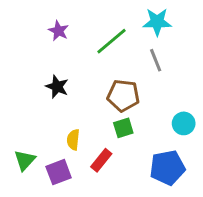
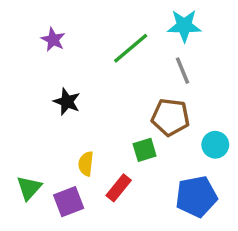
purple star: (59, 31) -> (53, 40), moved
brown pentagon: (123, 95) -> (170, 117), moved

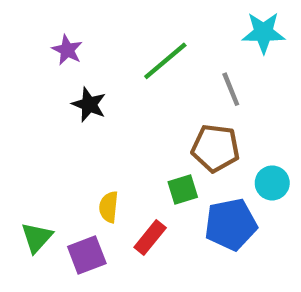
cyan star: (184, 26) -> (263, 33), moved
black star: (67, 102) -> (89, 104), moved
blue pentagon: (196, 196) -> (231, 224), moved

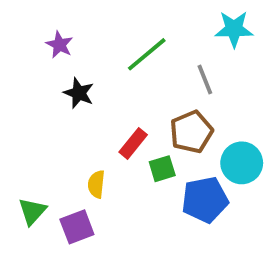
brown pentagon: (216, 148) -> (191, 132), turned -30
cyan circle: (272, 183) -> (242, 163), size x1.4
red rectangle: (150, 237) -> (133, 143), moved

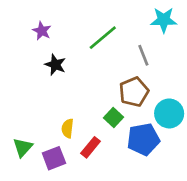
red rectangle: (133, 143) -> (91, 147), moved
green square: (162, 169) -> (114, 118), turned -30

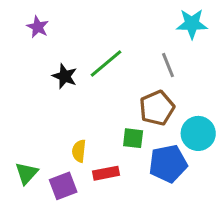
purple star: (42, 31) -> (38, 27), moved
green line: (103, 38) -> (106, 64), moved
green square: (114, 118) -> (133, 138), turned -36
red rectangle: (91, 147) -> (106, 173), turned 40

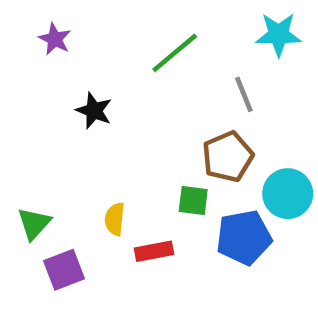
green line: (106, 64) -> (175, 53), moved
green triangle: (27, 173) -> (34, 224), moved
purple square: (63, 186) -> (64, 270), moved

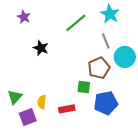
cyan star: (278, 34) -> (110, 14), moved, turned 30
cyan circle: (288, 194) -> (125, 57), moved
yellow semicircle: (115, 219) -> (42, 102), moved

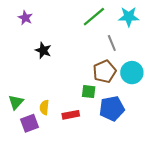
cyan star: (110, 14) -> (129, 17), moved, turned -30
green line: (76, 23) -> (94, 17), moved
cyan circle: (125, 57) -> (132, 73), moved

